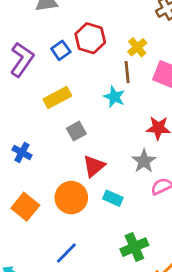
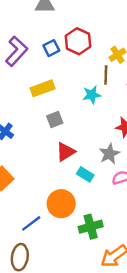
cyan star: (114, 97) -> (92, 95), turned 30
orange circle: (71, 198) -> (61, 204), moved
cyan rectangle: (113, 198) -> (85, 174), moved

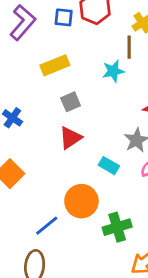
blue square: (51, 48) -> (64, 17), turned 35
red triangle: (66, 152) -> (70, 138), moved

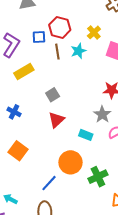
brown line: (129, 47) -> (57, 52), moved
yellow rectangle: (55, 65) -> (24, 72), moved
cyan star: (113, 71) -> (78, 51), moved

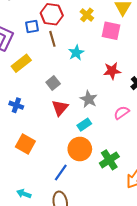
cyan star: (78, 51) -> (76, 53), moved
gray star: (102, 114) -> (89, 99), moved
cyan rectangle: (86, 135) -> (84, 125), moved, turned -48

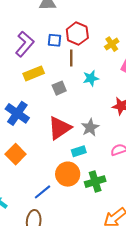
gray square: (53, 83) -> (59, 88), moved
blue cross: (16, 105) -> (17, 113), size x1.6
red triangle: (60, 108) -> (60, 128), size x1.4
green cross: (109, 160) -> (95, 182), moved

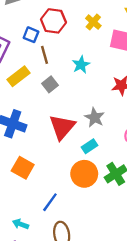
blue square: (54, 40) -> (31, 35), turned 32
brown line: (71, 58) -> (45, 55), moved
blue line: (42, 192) -> (50, 202), moved

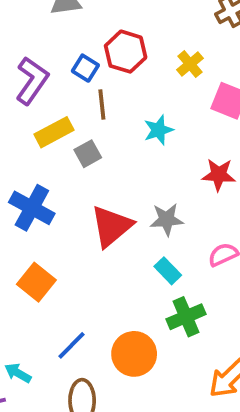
gray square: (50, 84) -> (88, 154), moved
gray star: (95, 117) -> (167, 219), turned 30
cyan rectangle: (89, 146) -> (168, 271), moved, turned 70
orange circle: (84, 174) -> (134, 354), moved

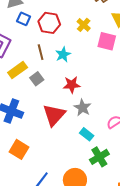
blue square: (85, 68) -> (24, 19), moved
cyan star: (159, 130) -> (63, 55), moved
red star: (219, 175) -> (72, 85), moved
gray star: (167, 219) -> (82, 108), turned -30

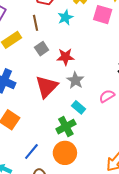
cyan star: (63, 55) -> (65, 17), moved
gray square: (37, 79) -> (42, 49), moved
green cross: (99, 157) -> (66, 127), moved

